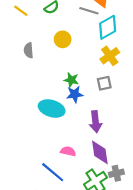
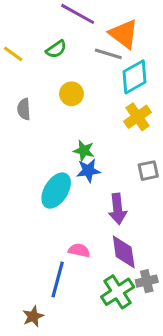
gray square: (104, 83) -> (148, 171), moved
cyan ellipse: (52, 109) -> (56, 191), turned -75
blue line: (53, 172) -> (58, 280), turned 65

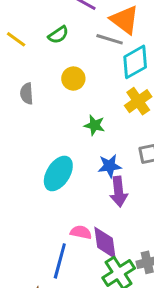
green star: (84, 151) -> (94, 125), moved
blue star: (88, 171) -> (110, 166), moved
purple diamond: (124, 252) -> (105, 243), moved

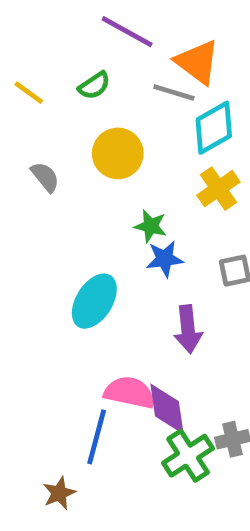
yellow circle: (73, 79) -> (118, 153), size x1.4
gray semicircle: (27, 94) -> (45, 177), turned 145
blue star: (110, 166) -> (165, 259), moved
pink semicircle: (81, 232) -> (129, 392), size x1.5

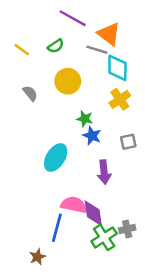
cyan diamond: (214, 128) -> (117, 68), turned -60
blue star: (165, 259) -> (92, 136), turned 30

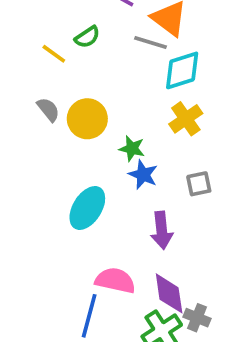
yellow line: (22, 50) -> (54, 54), moved
cyan diamond: (117, 68) -> (182, 70), turned 72
yellow circle: (68, 81) -> (87, 119), moved
purple diamond: (93, 213) -> (169, 293), moved
gray cross: (127, 229) -> (197, 318), turned 35

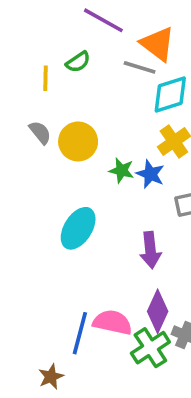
yellow line: (54, 54) -> (46, 78), turned 55
blue star: (143, 175) -> (150, 174), moved
pink semicircle: (115, 280) -> (112, 322), moved
purple diamond: (169, 293) -> (158, 311), turned 33

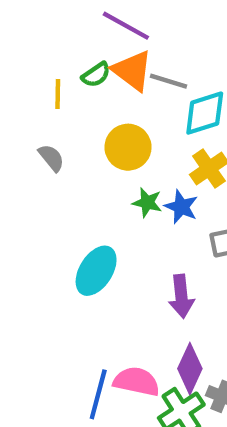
orange triangle: (158, 44) -> (132, 70), moved
yellow circle: (78, 141) -> (128, 147), moved

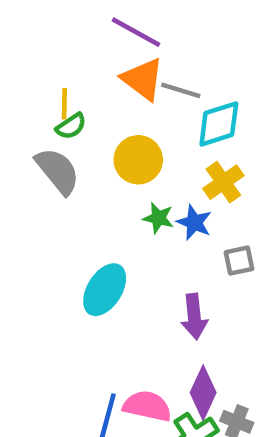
green semicircle: (96, 75) -> (71, 126), moved
gray semicircle: (51, 158) -> (58, 171), size x1.6

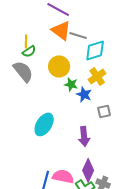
green star: (158, 218) -> (71, 84), moved

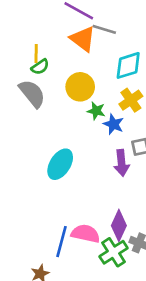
gray line: (78, 35) -> (104, 29), moved
purple arrow: (84, 136) -> (122, 163), moved

